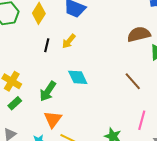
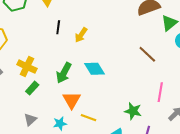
yellow arrow: (69, 41) -> (81, 35), moved
cyan diamond: (78, 77) -> (95, 69), moved

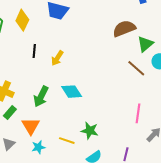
brown line: (147, 54) -> (136, 68), moved
orange triangle: (72, 100) -> (31, 126), moved
green star: (133, 111) -> (90, 131), moved

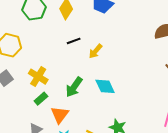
black line: (34, 51) -> (74, 41), turned 56

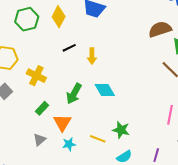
yellow arrow: (95, 51) -> (92, 56), turned -35
yellow cross: (38, 77) -> (36, 76), moved

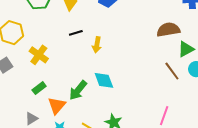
green arrow: (74, 94) -> (78, 90), moved

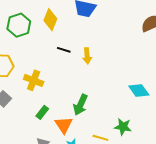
black line: (76, 33) -> (64, 50), turned 48
cyan diamond: (104, 80) -> (139, 90), moved

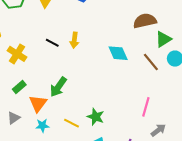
black line: (64, 50) -> (52, 43), moved
cyan diamond: (139, 90) -> (118, 53), moved

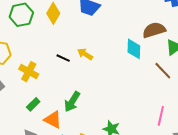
yellow arrow: (74, 40) -> (85, 54), turned 119
cyan diamond: (118, 53) -> (134, 49), moved, turned 30
orange triangle: (38, 103) -> (53, 120), turned -36

